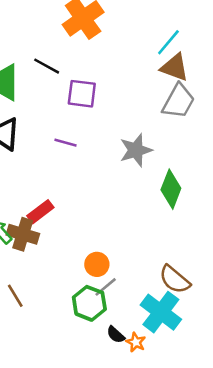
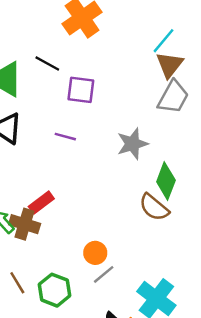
brown triangle: (175, 67) -> (170, 65), turned 48
brown semicircle: (175, 279) -> (154, 207), moved
green hexagon: (89, 303) -> (54, 290), moved

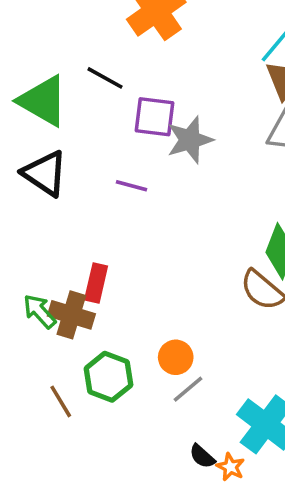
gray star: (132, 144) -> (190, 140), moved
red rectangle: (41, 203) -> (96, 283), turned -40
green hexagon: (54, 290) -> (108, 377), moved

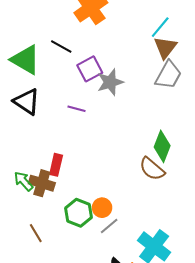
purple square: (154, 117) -> (90, 69), turned -35
green hexagon: (108, 377) -> (79, 213), moved

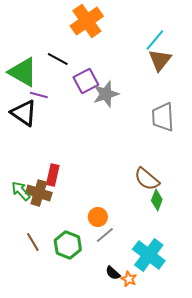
gray trapezoid: (168, 75) -> (163, 117), moved, turned 148
purple line: (77, 109) -> (39, 95), moved
green diamond: (162, 146) -> (157, 200), moved, size x0.7
green hexagon: (79, 213) -> (68, 245), moved

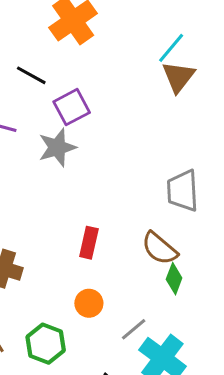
gray star: (106, 94) -> (57, 147), moved
gray trapezoid: (163, 117) -> (183, 191), moved
red rectangle: (53, 175) -> (89, 243), moved
gray line: (105, 235) -> (134, 329), moved

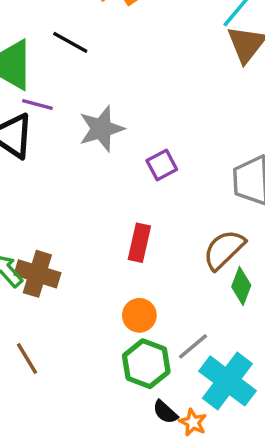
purple square: (72, 107) -> (162, 165), moved, size x0.7
brown semicircle: (160, 248) -> (224, 250), turned 96
green hexagon: (46, 344) -> (146, 364), moved

